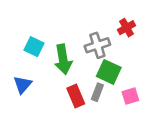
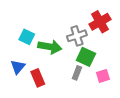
red cross: (127, 28) -> (100, 22), size x1.5
green arrow: (63, 59) -> (50, 47), turned -70
red rectangle: (76, 96) -> (38, 78), moved

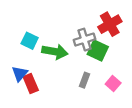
green square: (86, 57) -> (98, 51), moved
pink square: (103, 76) -> (113, 84), turned -32
red rectangle: (38, 78) -> (31, 84), moved

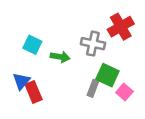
gray cross: (85, 40) -> (93, 44), turned 30
green square: (98, 51) -> (107, 75), moved
green arrow: (55, 52) -> (60, 57), size x0.7

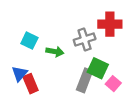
red cross: (121, 27) -> (110, 24), turned 30
gray cross: (93, 44) -> (85, 40), turned -30
gray rectangle: (93, 88) -> (85, 80), size x1.5

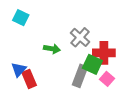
red cross: (110, 24) -> (104, 53), moved
gray cross: (85, 40) -> (80, 37), turned -30
cyan square: (29, 41) -> (21, 18), moved

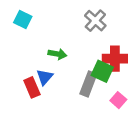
gray cross: (80, 37) -> (95, 21), moved
blue triangle: (19, 70) -> (45, 77), moved
pink square: (107, 79) -> (118, 100), moved

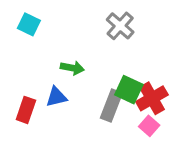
red cross: (115, 59) -> (152, 98), moved, turned -30
blue triangle: (45, 77) -> (56, 97), turned 36
red rectangle: (32, 87) -> (26, 110), moved, turned 42

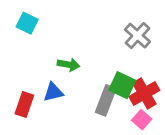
gray cross: (120, 26) -> (137, 36), moved

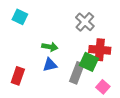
gray cross: (137, 36) -> (85, 22), moved
blue triangle: (53, 92) -> (50, 65), moved
red cross: (144, 93) -> (100, 50), moved, turned 35

